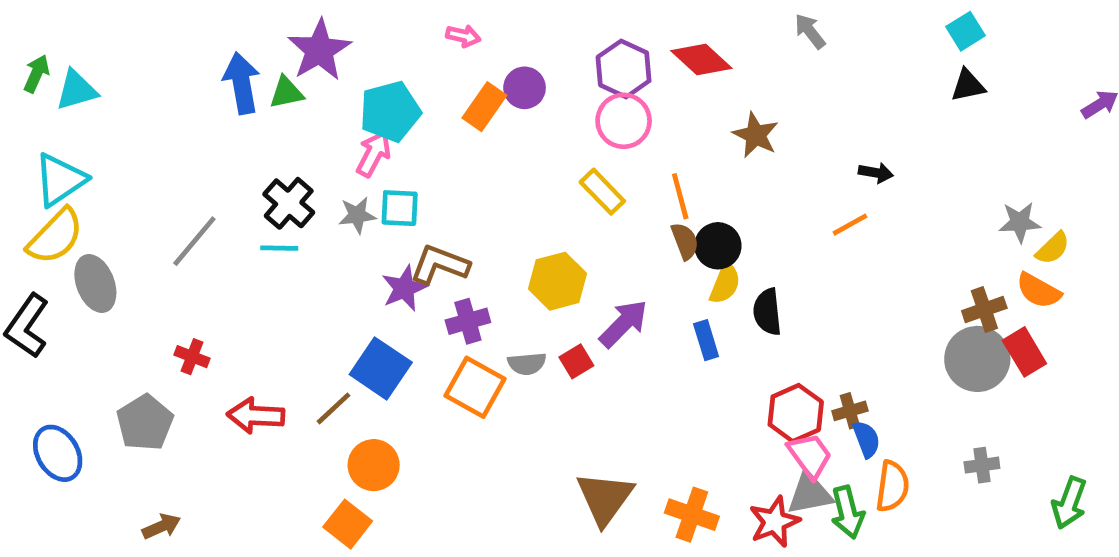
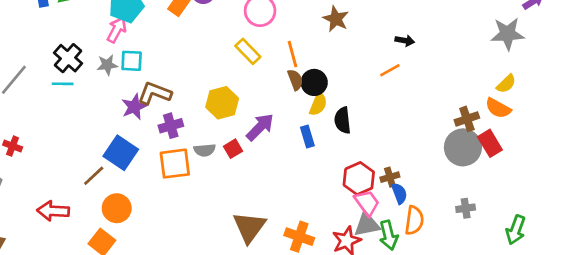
gray star: (1020, 222) -> (508, 34), moved, size x1.4
orange square: (475, 387) -> (175, 164), turned -36
red arrow: (256, 416) -> (53, 211), moved

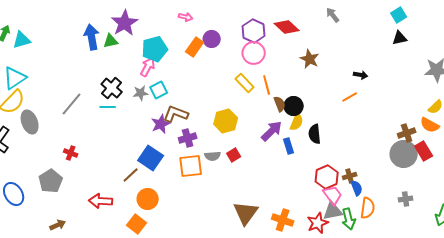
orange line: (293, 54) -> (267, 85), moved
cyan square: (132, 61) -> (159, 90), turned -30
purple arrow: (260, 127) -> (272, 131), moved

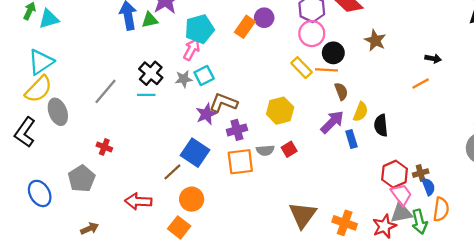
orange line: (267, 85) -> (327, 70), turned -72
black circle: (294, 106) -> (333, 53), moved

